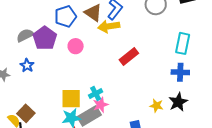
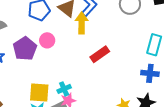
yellow arrow: (109, 26) -> (82, 23), turned 95
purple pentagon: (45, 38) -> (25, 49), moved

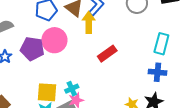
pink circle: (47, 40) -> (54, 40), size x1.6
purple pentagon: (25, 49) -> (32, 49), turned -30

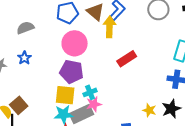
purple pentagon: (32, 49) -> (71, 72), moved

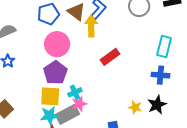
purple pentagon: (71, 72) -> (55, 73), turned 30

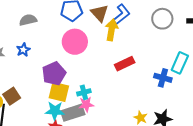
purple pentagon: (55, 73) -> (54, 74), moved
blue cross: (160, 75) -> (163, 78), moved

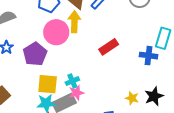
yellow arrow: (112, 30) -> (74, 22), moved
purple pentagon: (54, 74) -> (35, 54), moved

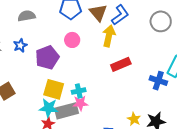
yellow arrow: (74, 22) -> (109, 36), moved
pink circle: (56, 32) -> (72, 40), size x0.6

